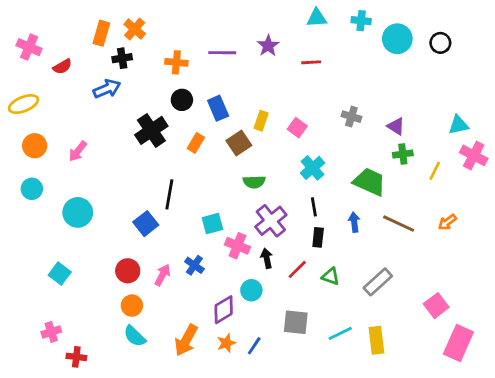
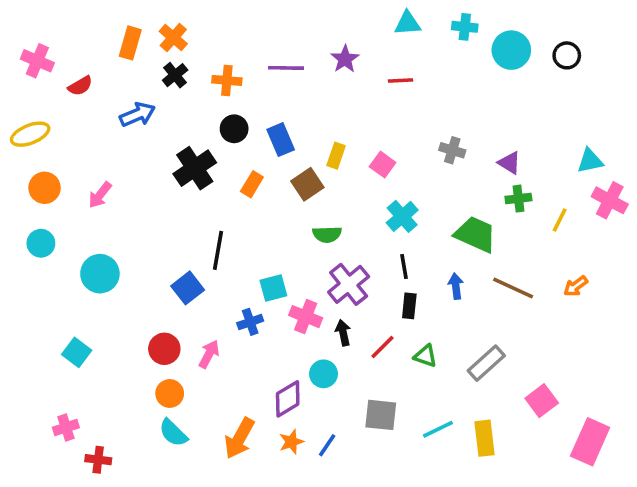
black cross: (122, 58) -> (175, 75), moved, turned -30
blue cross: (194, 265) -> (250, 322), moved, turned 36
pink square: (436, 306) -> (542, 401), moved

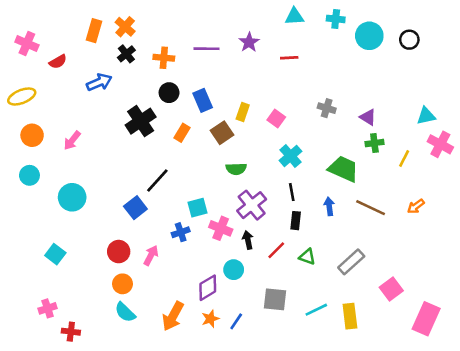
black line: (218, 250) -> (157, 180), turned 32

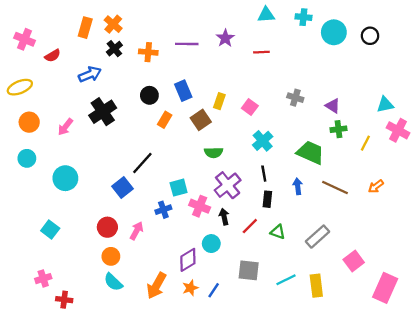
black circle: (169, 93) -> (149, 95), moved
black cross: (141, 121) -> (103, 112), moved

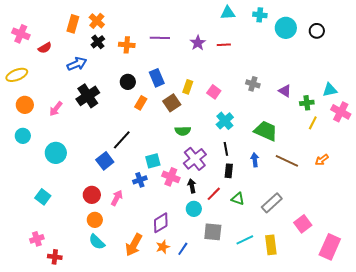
purple star: (225, 38) -> (198, 43), moved
green cross: (338, 129) -> (307, 103), moved
cyan circle: (211, 244) -> (194, 209), moved

